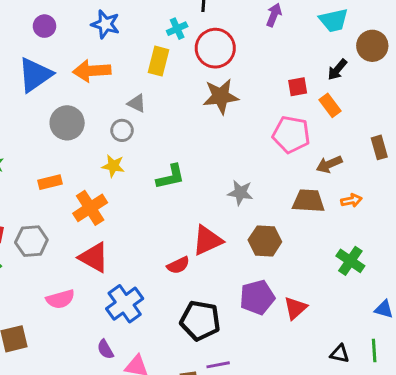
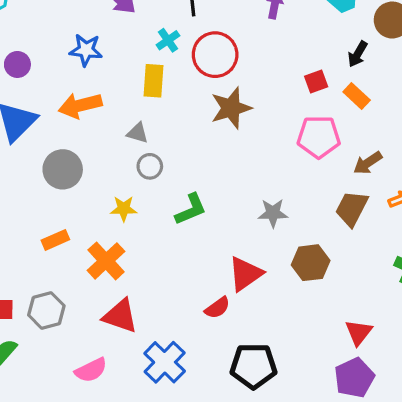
gray circle: (122, 130) -> (150, 166), moved
brown trapezoid: (308, 201) -> (352, 208), turned -56
purple pentagon: (257, 297) -> (354, 378), moved

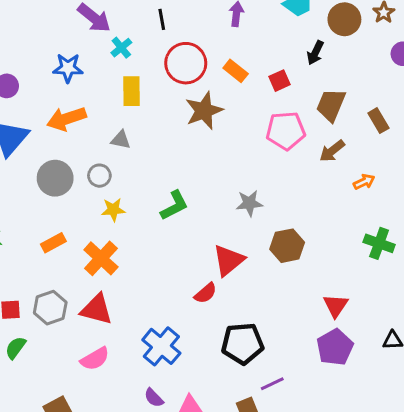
cyan cross: (168, 40) -> (121, 48), moved
orange rectangle: (357, 96) -> (236, 71), moved
gray circle: (150, 166) -> (99, 176), moved
brown trapezoid: (352, 208) -> (331, 105), moved
red triangle: (120, 316) -> (96, 309), moved

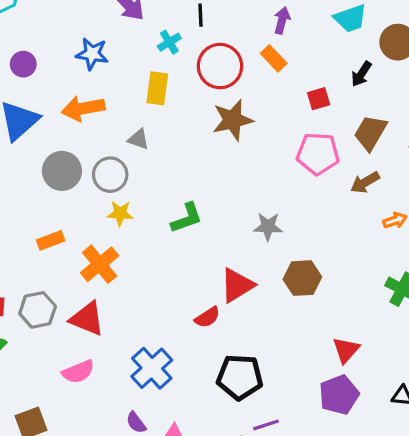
cyan cross: (121, 48) -> (169, 42), moved
orange rectangle: (236, 71) -> (274, 58), moved
gray circle: (99, 176) -> (110, 175), size x1.4

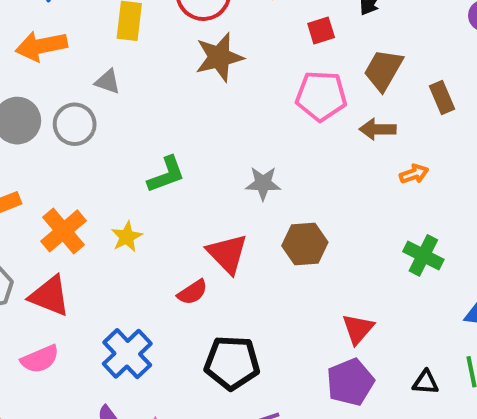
brown arrow: (365, 182) -> (378, 129), turned 32
yellow star: (120, 213) -> (127, 237), moved, turned -30
red triangle: (237, 285) -> (227, 254), turned -42

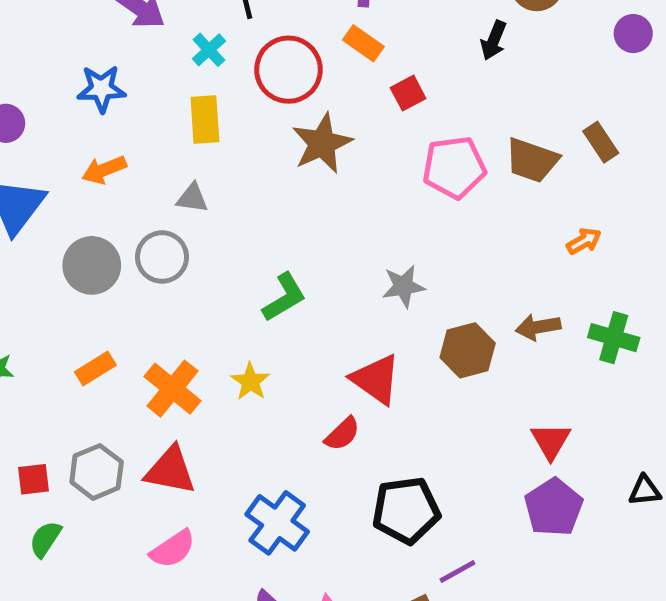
red square: (321, 31) -> (408, 93), moved
orange arrow: (41, 46) -> (104, 170), size x0.7
brown trapezoid: (383, 70) -> (532, 160), moved, turned -90
brown arrow: (378, 129) -> (538, 327), moved

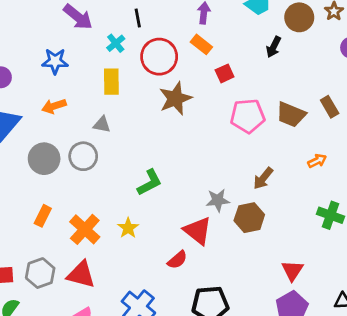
gray star: (403, 286) -> (218, 200), moved
brown arrow: (538, 327) -> (263, 178), moved, turned -45
orange rectangle: (95, 368) -> (43, 216), turned -35

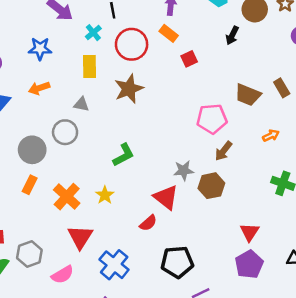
brown star: (175, 98) -> (129, 89), moved
pink pentagon: (248, 116) -> (212, 119), moved
gray circle: (44, 159) -> (32, 150), moved
gray hexagon: (40, 273) -> (29, 254), moved
red triangle: (81, 275) -> (80, 237), moved, turned 48

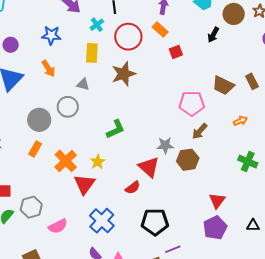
orange arrow: (39, 88) -> (48, 68), turned -108
red triangle: (80, 237) -> (84, 184), moved

